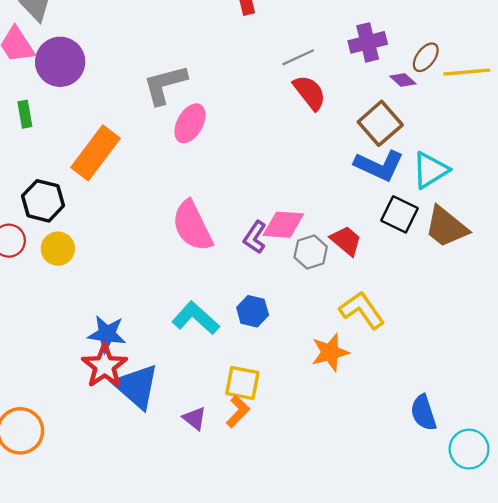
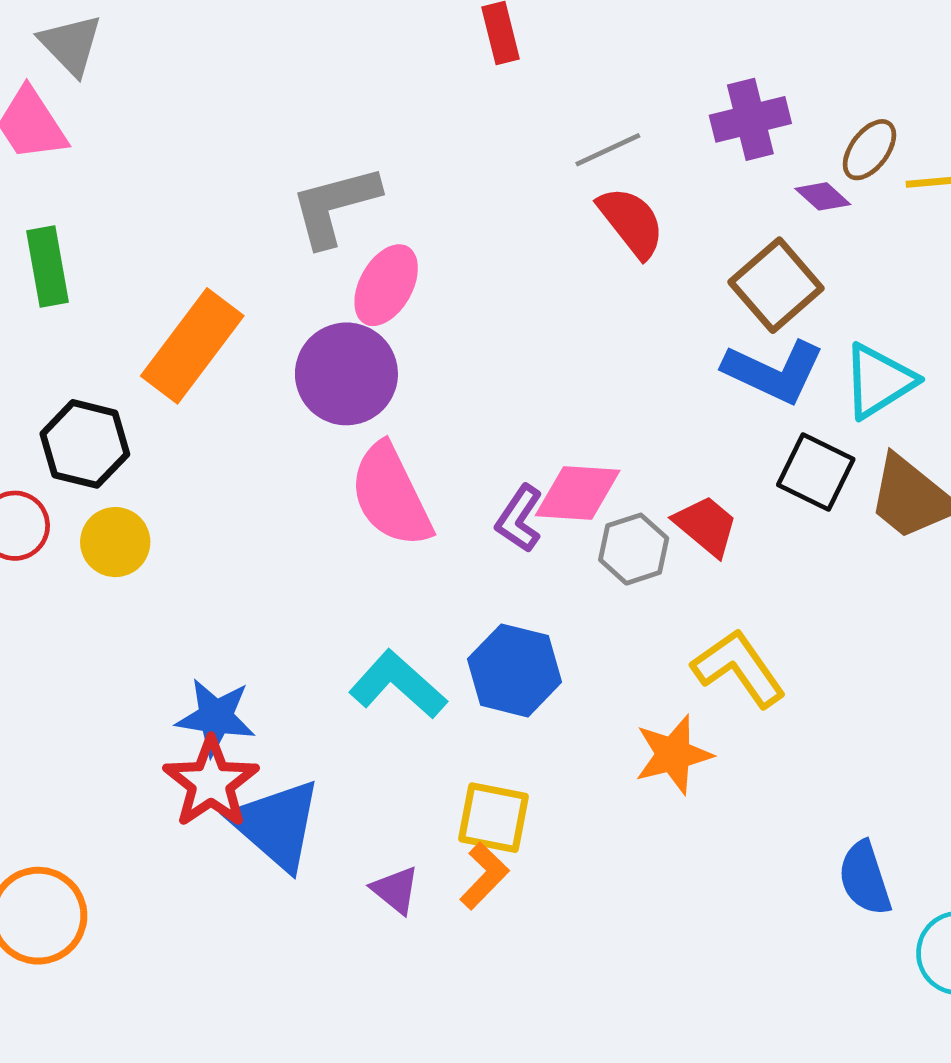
purple circle: (60, 62) -> (346, 374), moved
green rectangle: (25, 114) -> (48, 266), size x1.4
blue hexagon: (253, 311) -> (515, 670), size x1.4

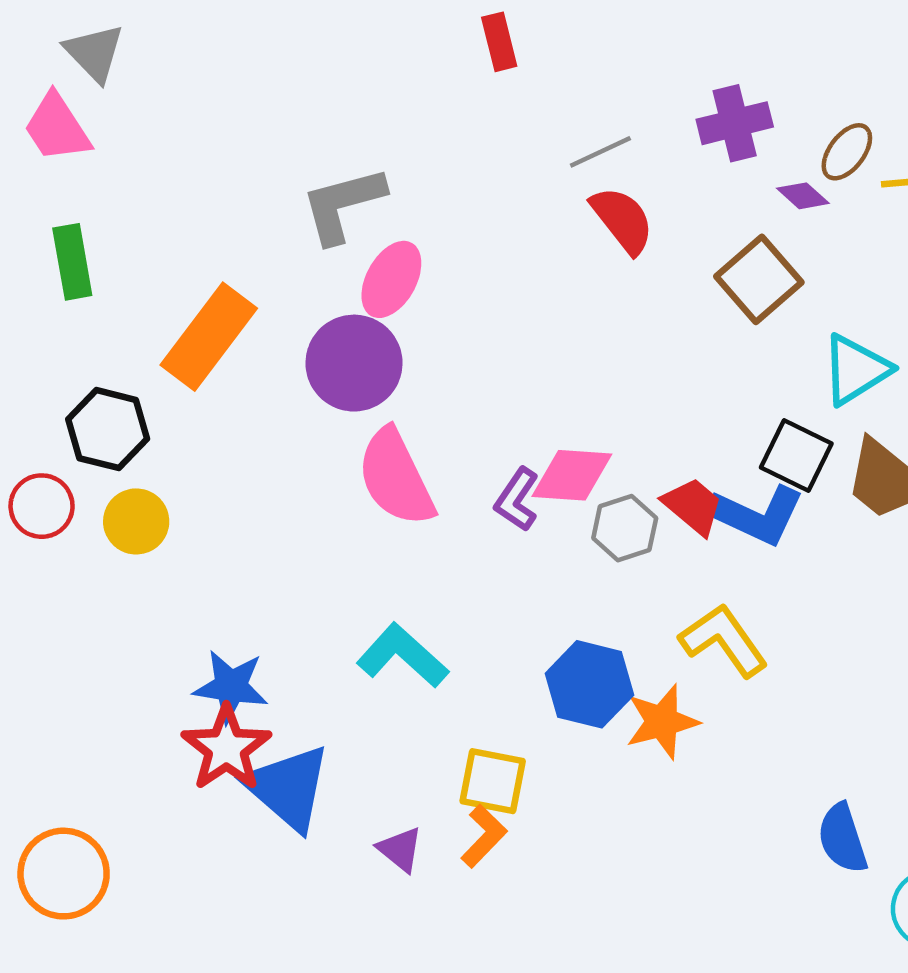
blue L-shape: (774, 372) -> (757, 515), moved
blue hexagon: (515, 670) -> (589, 684), moved

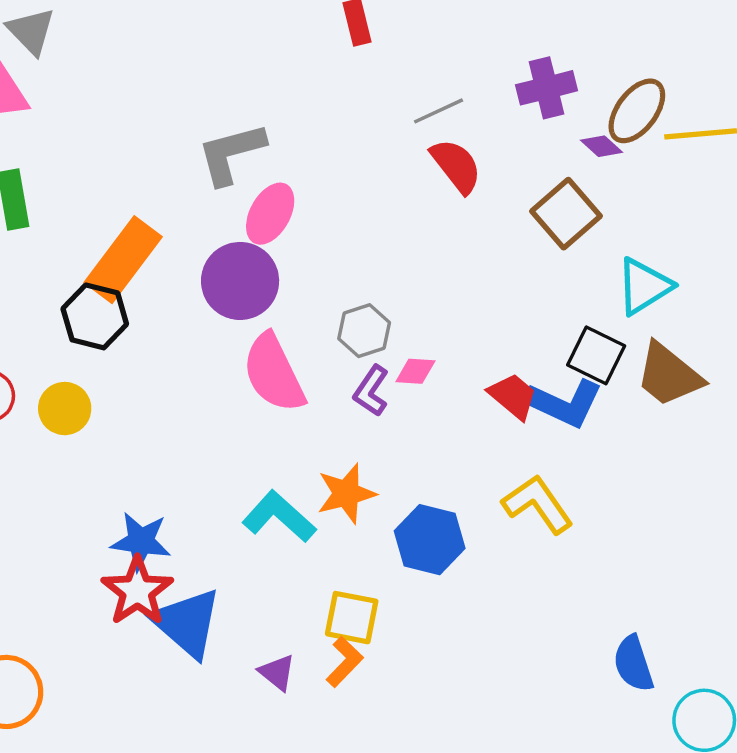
brown ellipse: (847, 152) -> (637, 111), size x1.4
black hexagon: (108, 429) -> (95, 316), moved
pink diamond: (572, 475) -> (415, 371), size x0.6
gray hexagon: (625, 528) -> (364, 331), moved
orange star: (662, 722) -> (346, 494), moved

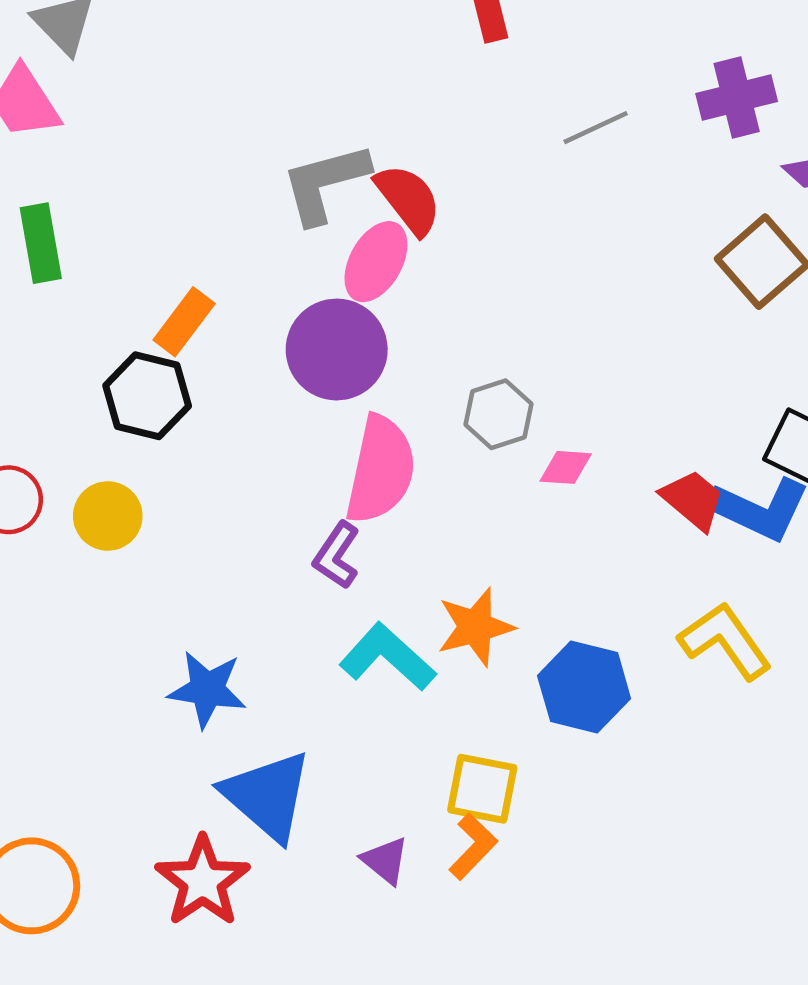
red semicircle: (456, 166) -> (408, 199), moved
orange rectangle: (123, 260) -> (184, 322), size x0.6
pink semicircle: (274, 373) -> (381, 470), turned -142
purple L-shape: (371, 391) -> (337, 555), moved
red star: (137, 591) -> (203, 881), moved

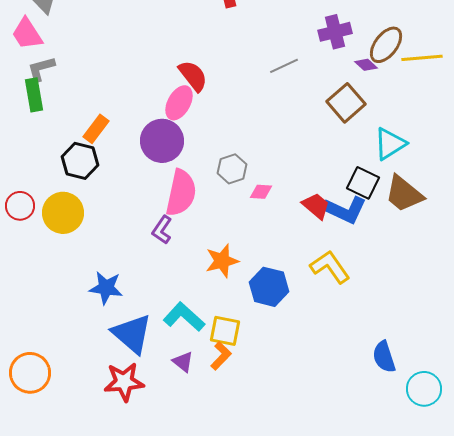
gray line: (596, 128) -> (284, 66), moved
gray L-shape: (325, 183) -> (41, 69), moved, size x0.7
yellow circle: (108, 516) -> (63, 213), size x1.4
cyan L-shape: (388, 657) -> (184, 317), moved
red star: (203, 881) -> (124, 382), moved, turned 30

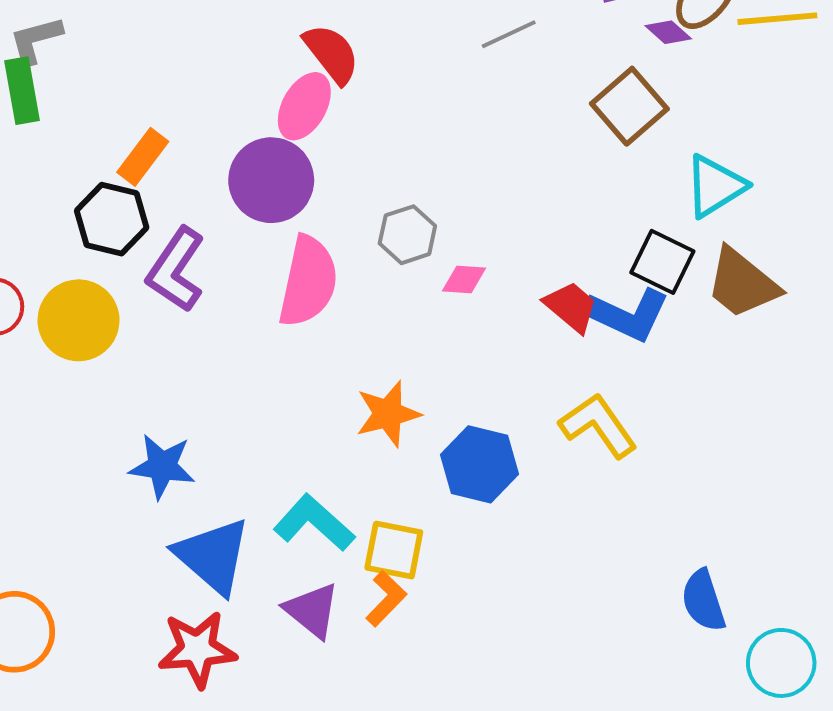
purple L-shape: (162, 230) -> (176, 270), moved, size x1.5
purple triangle: (183, 362) -> (312, 610), size x1.4

